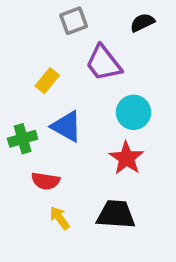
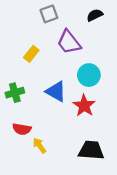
blue triangle: (67, 126) -> (56, 91), moved
red semicircle: (45, 181) -> (22, 129), moved
black trapezoid: (116, 214) -> (91, 150), moved

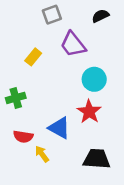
blue triangle: (56, 91) -> (59, 128), moved

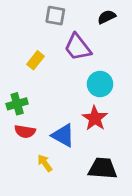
gray square: (52, 15) -> (55, 16), turned 30
red semicircle: (23, 137) -> (25, 131), moved

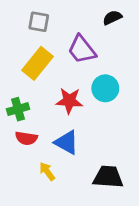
gray square: (55, 16) -> (39, 22), moved
yellow rectangle: (36, 60) -> (37, 63), size x1.6
red star: (95, 118) -> (69, 101), moved, turned -30

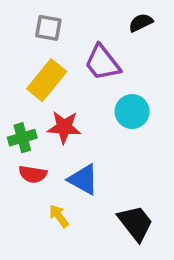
red star: (69, 101) -> (64, 127), moved
black trapezoid: (108, 177) -> (136, 223), turned 48

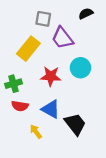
gray square: (48, 28) -> (43, 19), moved
red star: (64, 127) -> (51, 76), moved
black trapezoid: (136, 223) -> (75, 124), moved

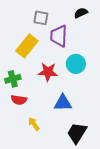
purple trapezoid: (62, 38) -> (59, 36), turned 40
blue triangle: (51, 109) -> (63, 103), moved, turned -30
black trapezoid: (75, 124) -> (77, 133), moved, turned -110

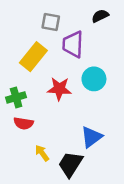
blue triangle: (63, 103) -> (91, 137), moved, turned -36
black trapezoid: (77, 133) -> (70, 164), moved

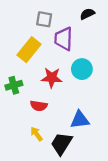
red semicircle: (23, 123) -> (39, 106), moved
blue triangle: (91, 137) -> (80, 120), turned 30

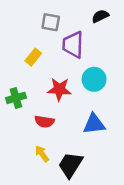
yellow rectangle: (29, 50) -> (33, 57), size x0.6
blue triangle: (80, 120) -> (94, 124), moved

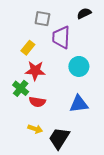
red star: (59, 89) -> (35, 71), moved
green cross: (16, 98) -> (21, 88), moved, turned -35
yellow arrow: (42, 154) -> (35, 129), turned 144

